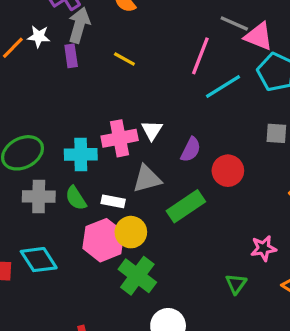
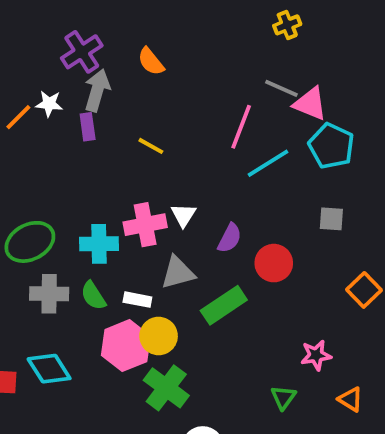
yellow line: (124, 59) -> (151, 146), moved

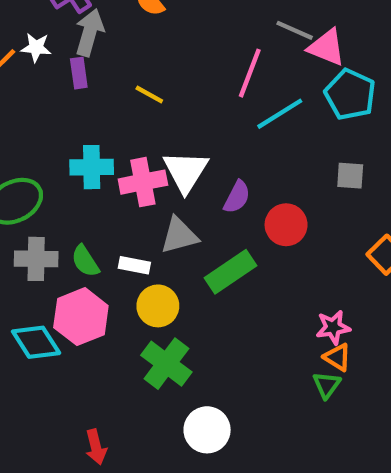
white triangle: (184, 215) -> (186, 171), size x1.6
cyan cross: (99, 244) -> (92, 167), moved
pink hexagon: (126, 346) -> (81, 317), moved
green triangle: (283, 397) -> (327, 385), moved
orange triangle: (351, 399) -> (337, 357), moved

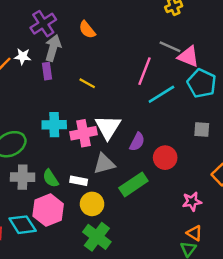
pink star: (333, 327) -> (192, 201), moved

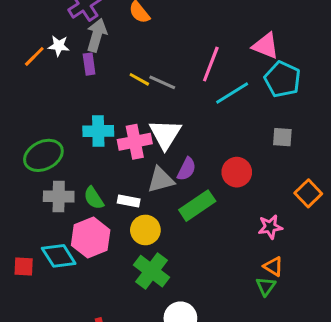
gray line: (170, 47) -> (162, 82), moved
purple semicircle: (137, 142) -> (187, 169), moved

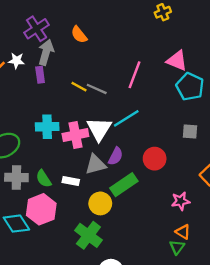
cyan line: (232, 93) -> (126, 118), moved
yellow circle: (145, 230) -> (100, 203), moved

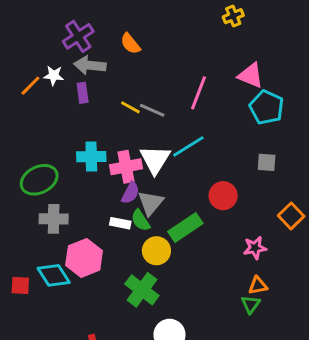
gray arrow: (46, 52) -> (90, 65), turned -100
purple semicircle: (116, 156) -> (130, 193), moved
gray triangle: (96, 165) -> (151, 203), turned -35
green semicircle: (44, 179) -> (141, 220), moved
orange triangle: (183, 232) -> (258, 285), turned -42

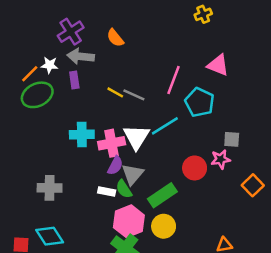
cyan pentagon: (267, 107) -> (200, 102), moved
green ellipse: (39, 180) -> (37, 95), moved
pink star: (255, 248) -> (221, 159), moved
yellow circle: (156, 251) -> (164, 226), moved
pink hexagon: (84, 258) -> (129, 221), moved

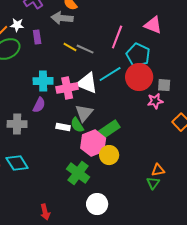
gray arrow: (81, 56) -> (62, 18), moved
white triangle: (136, 137) -> (87, 83), turned -40
purple semicircle: (115, 165) -> (39, 105), moved
red circle: (195, 168) -> (139, 77), moved, size x1.4
pink hexagon: (129, 221) -> (93, 143), moved

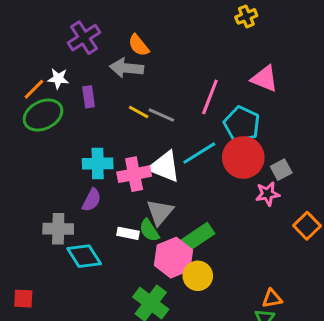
gray square: (164, 85) -> (281, 170), turned -32
cyan diamond: (17, 163) -> (84, 256), moved

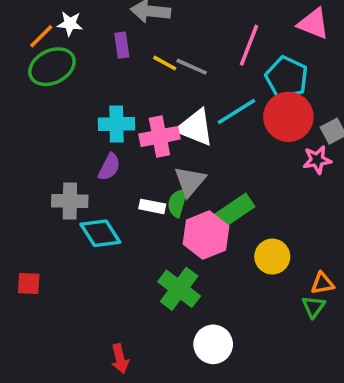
purple rectangle: (89, 97) -> (122, 45), moved
green semicircle: (149, 230) -> (177, 203), turned 50
yellow circle: (198, 276) -> (272, 257), moved

